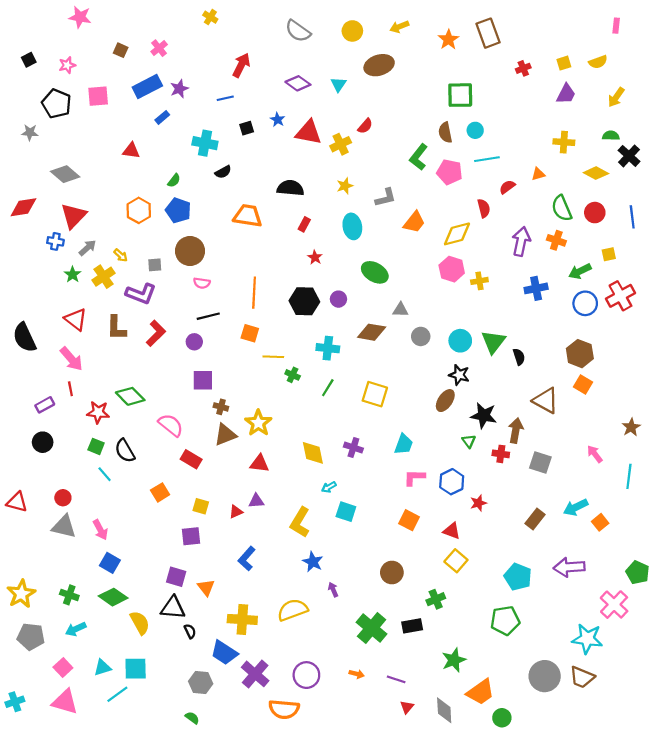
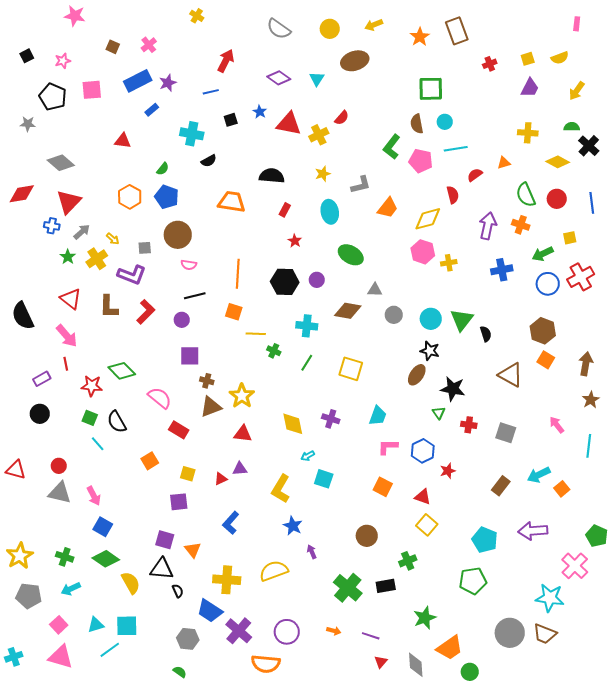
brown arrow: (516, 430) -> (586, 364), moved

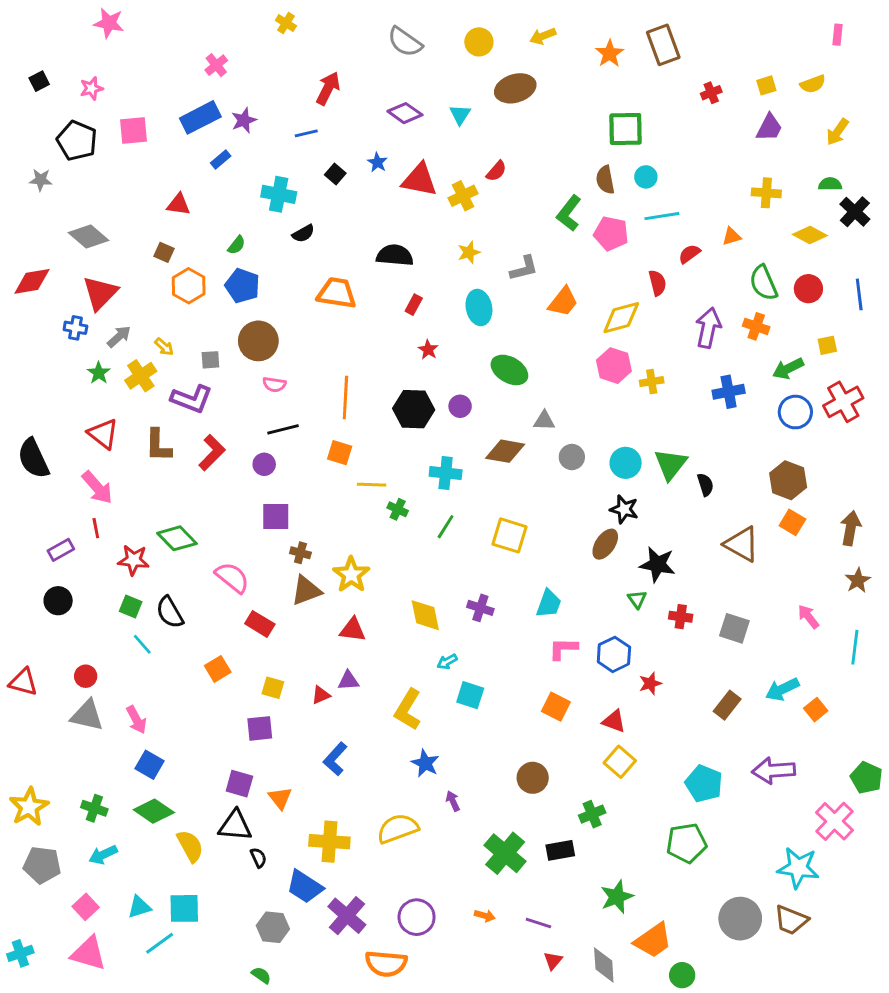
brown square: (113, 47) -> (164, 252), moved
black square: (231, 120) -> (335, 174), turned -32

